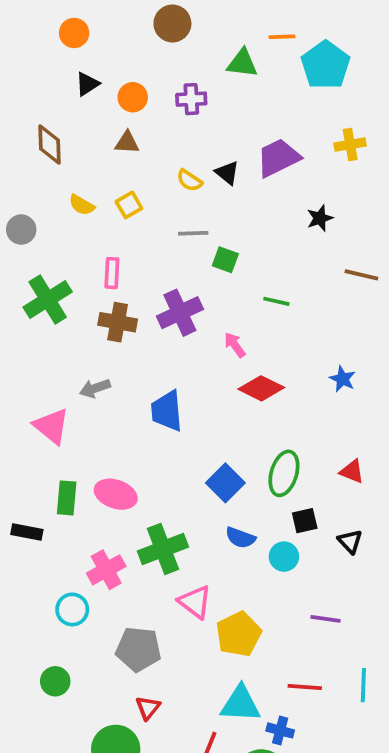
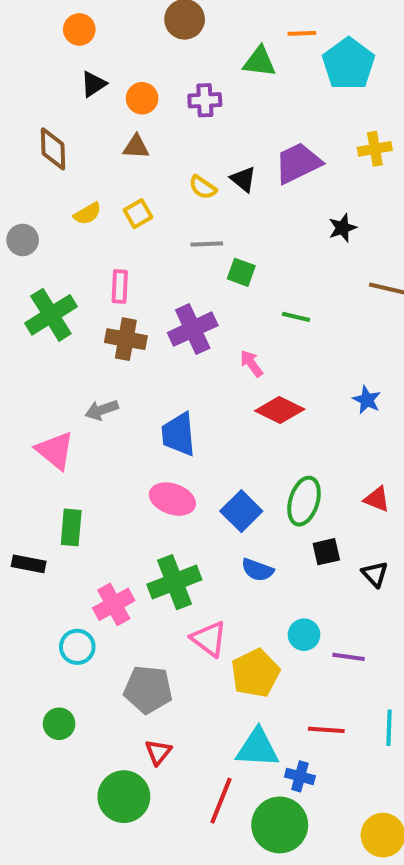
yellow semicircle: (82, 205) -> (87, 214), turned -60
pink ellipse: (116, 494) -> (172, 499), moved
cyan circle: (284, 557) -> (304, 635), moved

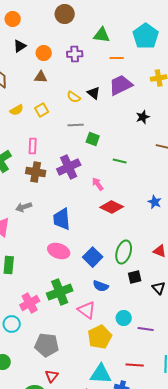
orange line: (302, 33) -> (117, 58), moved
pink triangle: (209, 639) -> (87, 310), moved

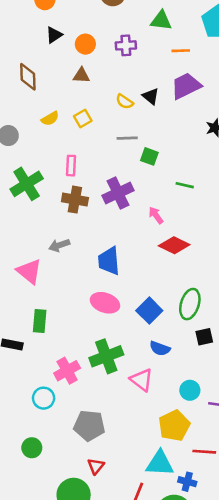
yellow pentagon: (100, 337) -> (174, 426), moved

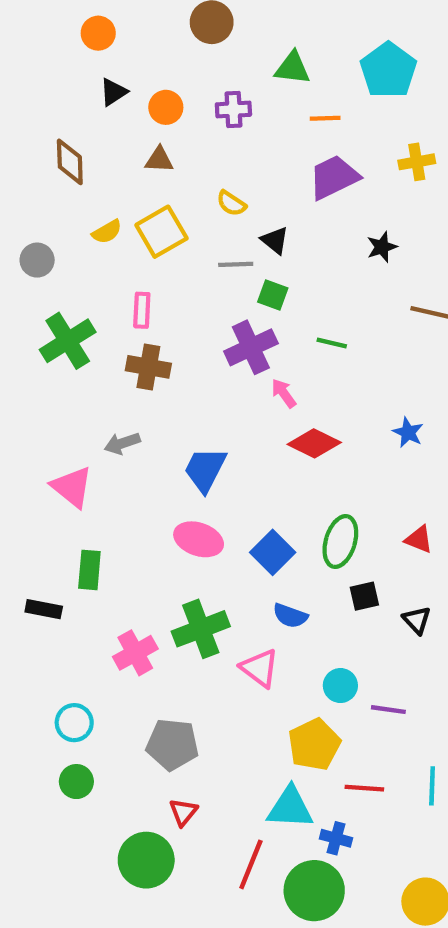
black triangle: (151, 96) -> (275, 240), moved
yellow square: (83, 119) -> (161, 232), size x1.6
purple cross: (118, 193) -> (251, 347), moved
blue trapezoid: (109, 261) -> (205, 470), turned 32
cyan circle: (44, 398) -> (74, 723), moved

